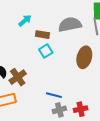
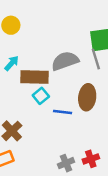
brown rectangle: (43, 35) -> (34, 77), size x1.6
blue line: (54, 95) -> (63, 112), moved

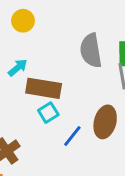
gray semicircle: (65, 61) -> (91, 51), moved, turned -88
blue line: (63, 112) -> (72, 136), turned -66

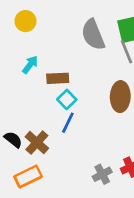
brown rectangle: (44, 88) -> (58, 78), size x0.7
blue line: (72, 136) -> (68, 123), moved

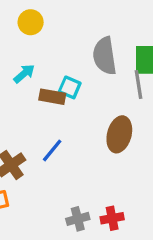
cyan square: (67, 99) -> (70, 87), moved, turned -36

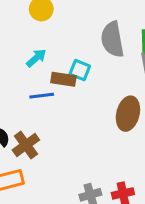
blue line: (52, 150) -> (42, 96), moved, turned 45

